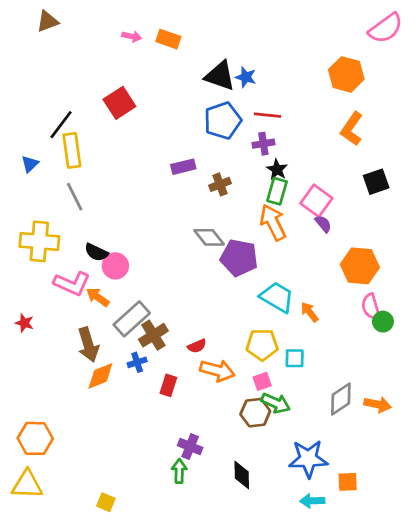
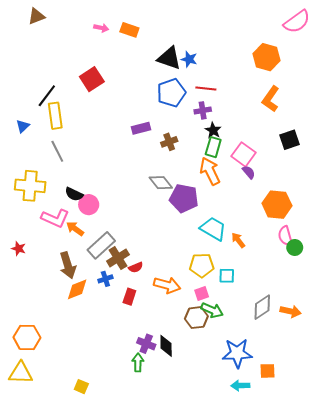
red semicircle: (197, 346) -> (136, 267), moved
black diamond: (242, 475) -> (166, 346), moved

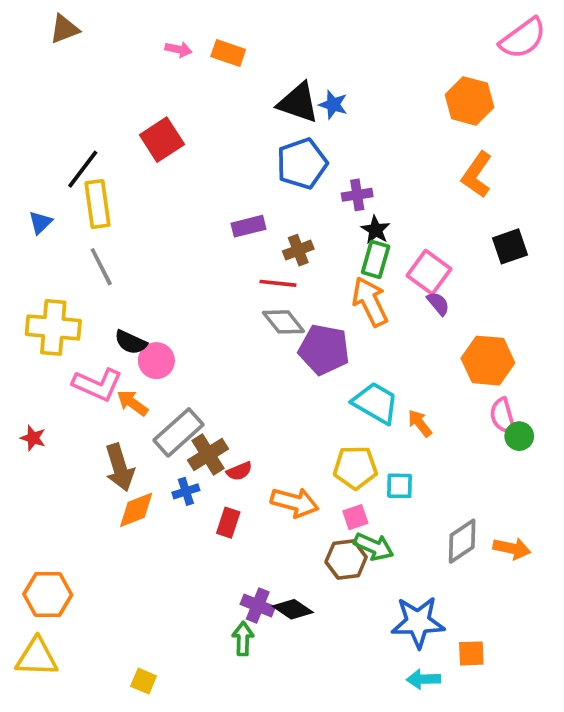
red line: (206, 89) -> (278, 283), moved
black diamond: (166, 346) -> (293, 609), turned -55

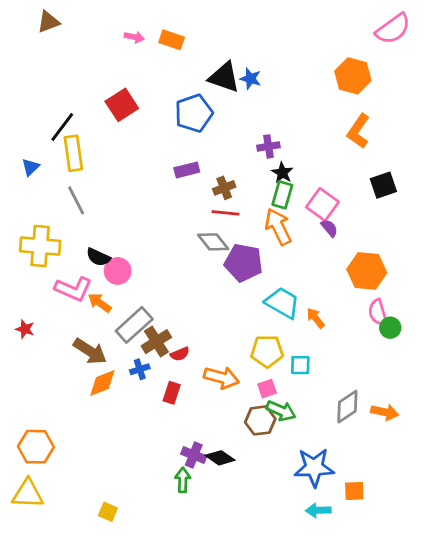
blue pentagon: (302, 164) -> (194, 113), moved
red line: (278, 283) -> (226, 213), moved
brown arrow: (120, 467) -> (90, 351), turned -40

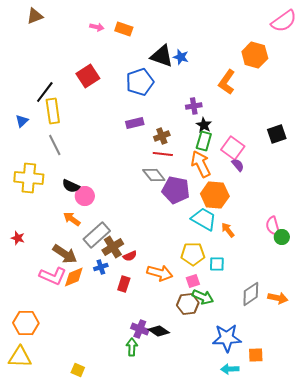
orange L-shape: (358, 131) -> (227, 82), moved
orange hexagon: (367, 271) -> (215, 195), moved
pink L-shape: (73, 289) -> (53, 276), moved

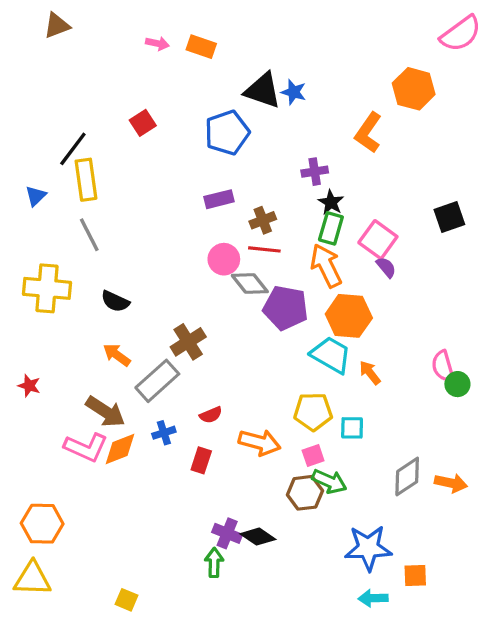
red square: (88, 76) -> (143, 123), size x0.7
pink circle: (85, 196) -> (224, 259), moved
brown cross: (113, 247) -> (188, 342), moved

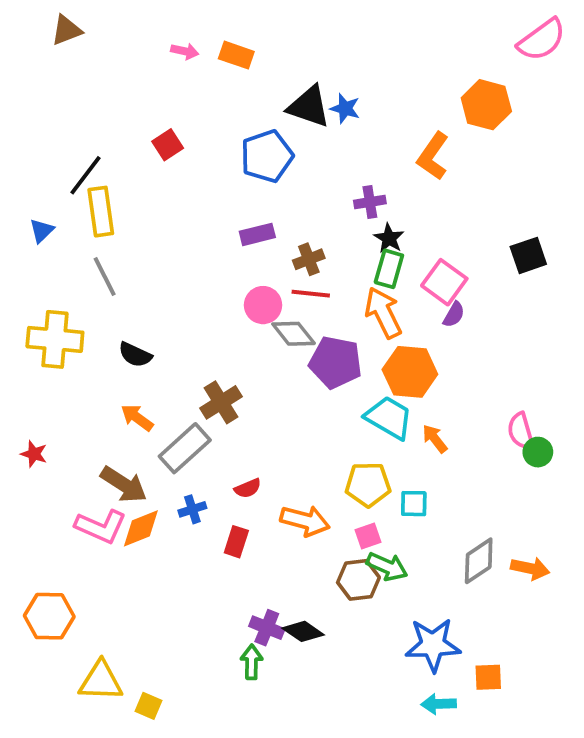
purple semicircle: (386, 267) -> (454, 315), turned 70
yellow triangle: (32, 579) -> (101, 681), moved

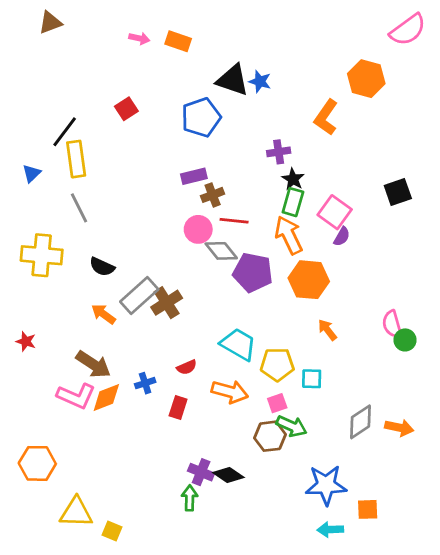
brown cross: (309, 259) -> (213, 195), moved
cyan trapezoid: (389, 418) -> (238, 344), moved
gray rectangle: (185, 448) -> (139, 295), moved

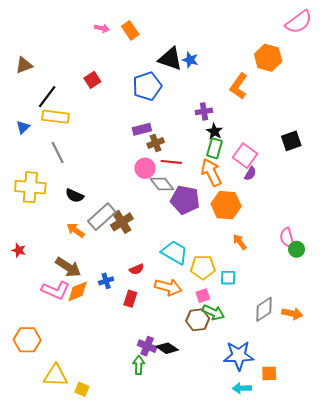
brown triangle: (50, 23) -> (24, 65), moved
orange rectangle: (178, 41) -> (130, 30), turned 36
yellow rectangle: (76, 159) -> (56, 117), turned -75

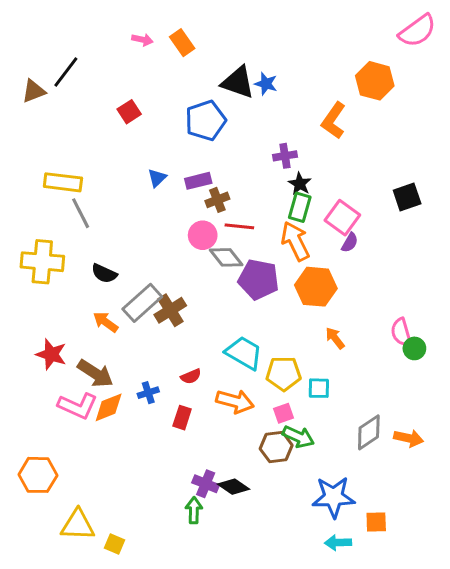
black line: (47, 97) -> (66, 72), moved
yellow rectangle: (56, 117) -> (63, 182), moved
blue triangle: (23, 127) -> (157, 178), moved
red star: (19, 250) -> (51, 354), moved, size x1.5

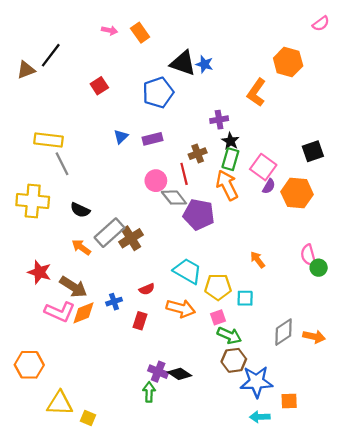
pink semicircle: (417, 31) -> (321, 24), size x0.6
brown cross: (217, 200) -> (198, 154), moved
red line: (239, 226) -> (184, 174), turned 70
orange hexagon: (316, 287) -> (297, 193), moved
brown hexagon: (276, 447) -> (234, 360), moved

